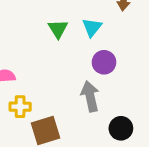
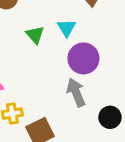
purple circle: (104, 62) -> (83, 58), size x1.4

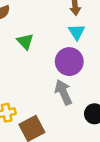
cyan triangle: (66, 28) -> (77, 32), moved

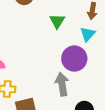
green triangle: (25, 41) -> (57, 21), moved

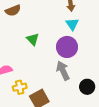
green triangle: (57, 21) -> (33, 39), moved

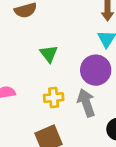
yellow cross: (20, 87) -> (54, 98), moved

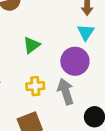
green triangle: (49, 54) -> (32, 45), turned 30

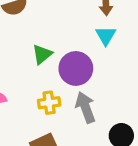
purple circle: (75, 61) -> (76, 68), moved

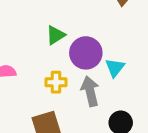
cyan triangle: (106, 36) -> (115, 68), moved

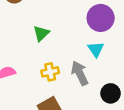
purple circle: (86, 53) -> (101, 18), moved

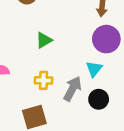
gray arrow: (80, 73) -> (72, 89), turned 40
black circle: (111, 93) -> (99, 99), moved

